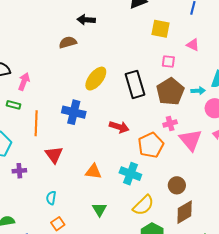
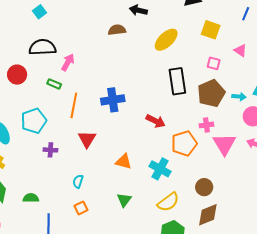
yellow ellipse: (96, 79) -> (166, 40), moved
blue cross: (74, 112) -> (113, 100), turned -30

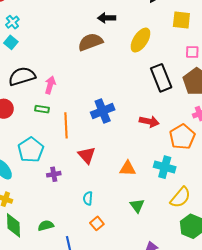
brown semicircle: (117, 30) -> (90, 42), size x1.4

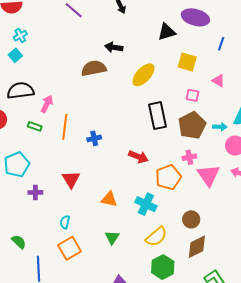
blue cross: (103, 111) -> (94, 138), size x0.6
orange line: (66, 125) -> (65, 127), moved
orange square: (97, 223) -> (70, 248), size x1.6
green semicircle: (46, 226) -> (19, 242), turned 49

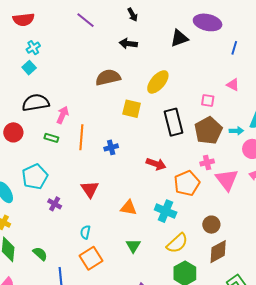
black arrow: (114, 47) -> (128, 44), moved
yellow square: (187, 62) -> (132, 109), moved
purple cross: (35, 192) -> (55, 204), turned 32

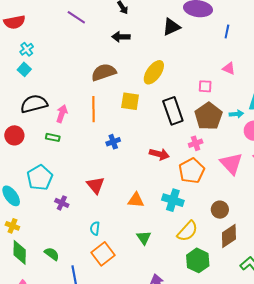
orange line: (81, 137) -> (94, 109), moved
pink cross: (207, 162) -> (196, 143), moved

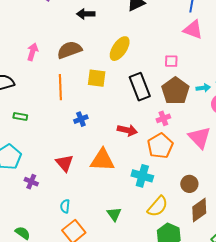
pink triangle: (229, 68) -> (193, 30), moved, size x1.5
pink arrow: (62, 114) -> (32, 52), moved
orange triangle: (136, 200) -> (102, 160), moved, size x1.5

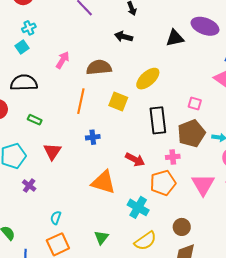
red triangle: (64, 163) -> (52, 152), moved

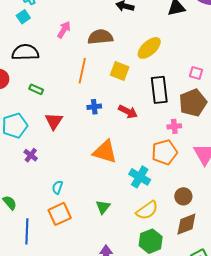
red arrow: (135, 160) -> (128, 112), moved

